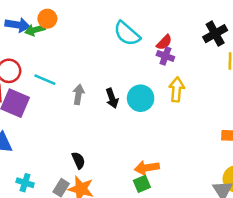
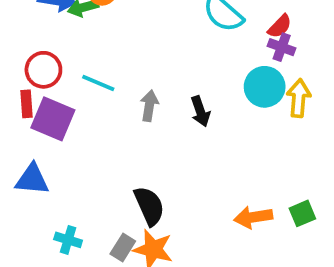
cyan circle: (141, 98) -> (265, 87), moved
black semicircle: (78, 160) -> (149, 206), size x1.5
green square: (142, 184) -> (302, 213), moved

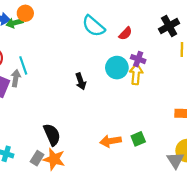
purple cross: (282, 47) -> (138, 59), moved
cyan line: (98, 83) -> (23, 65), turned 48
gray arrow: (149, 106) -> (16, 78), moved

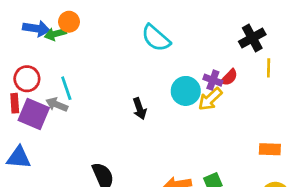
red semicircle: (125, 33) -> (229, 77), moved
yellow arrow: (136, 74) -> (210, 99), turned -138
gray arrow: (16, 78) -> (57, 105), turned -77

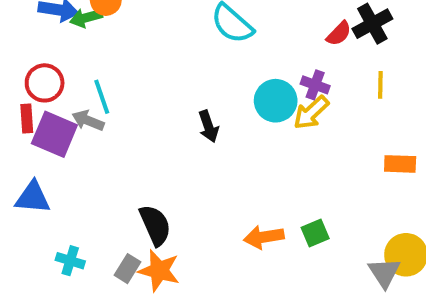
yellow line: (269, 68) -> (380, 85), moved
red semicircle: (229, 77) -> (339, 34), moved
orange rectangle: (270, 149) -> (400, 164), moved

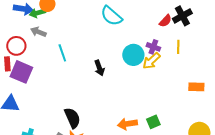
yellow line: (380, 85) -> (178, 47), moved
cyan line: (102, 97) -> (62, 53), moved
gray arrow: (88, 120) -> (38, 32), moved

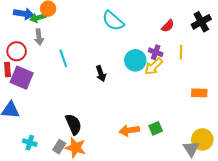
black cross: (182, 16) -> (201, 22), moved
gray arrow: (38, 32) -> (39, 37), turned -119

